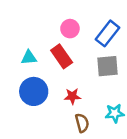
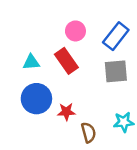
red star: (72, 96) -> (66, 112), moved

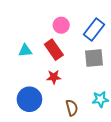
blue circle: (36, 99) -> (29, 99), moved
red star: (66, 112) -> (54, 77), moved

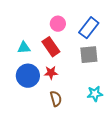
blue circle: (29, 99) -> (28, 76), moved
brown semicircle: (72, 108) -> (56, 99), moved

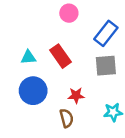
pink circle: (58, 24) -> (69, 13), moved
red star: (51, 73) -> (76, 95), moved

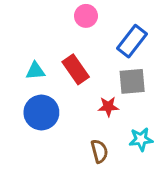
red star: (76, 95) -> (108, 107), moved
brown semicircle: (67, 118) -> (99, 151), moved

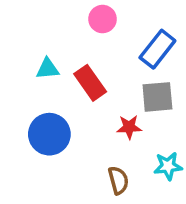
cyan triangle: (35, 71) -> (48, 69), moved

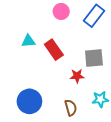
blue rectangle: (157, 49) -> (94, 16), moved
blue circle: (49, 134) -> (29, 101), moved

